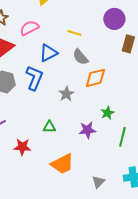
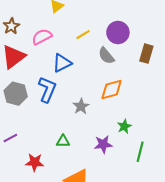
purple circle: (114, 19) -> (118, 32), moved
yellow line: (74, 33) -> (83, 35), moved, turned -48
gray semicircle: (80, 57) -> (106, 56), moved

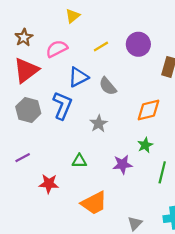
gray semicircle: (106, 56) -> (108, 86), moved
orange diamond: (112, 89) -> (149, 110), moved

